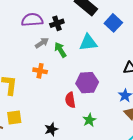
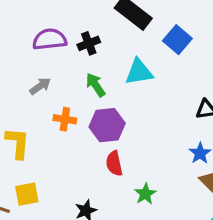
gray arrow: (42, 43) -> (40, 86), moved
purple hexagon: (87, 83) -> (107, 125), moved

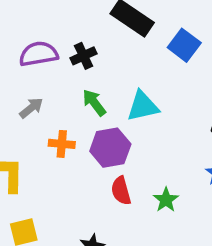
cyan triangle: (139, 72) -> (143, 106), moved
green star: (145, 194) -> (166, 200), moved

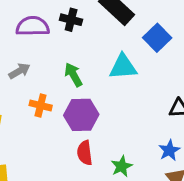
black cross: (83, 56) -> (71, 20), moved, turned 30
cyan triangle: (143, 106) -> (123, 67), moved

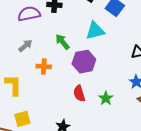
purple hexagon: (81, 115) -> (84, 62), moved

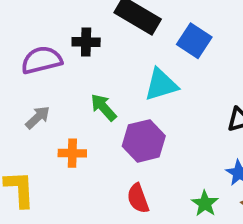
green star: (106, 98) -> (205, 204), moved

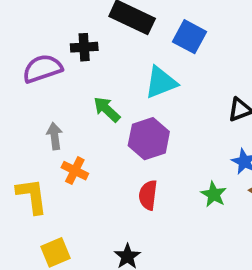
gray arrow: (38, 117) -> (55, 136), moved, turned -50
orange cross: (72, 153) -> (75, 171), moved, turned 30
red semicircle: (138, 198) -> (148, 195), turned 32

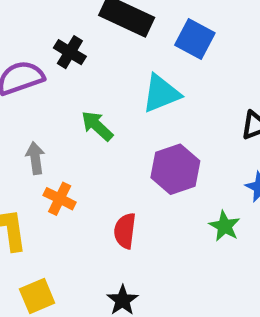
black cross: (84, 47) -> (70, 52), turned 35
purple hexagon: (149, 139) -> (175, 169), moved
red semicircle: (148, 195) -> (125, 231), moved

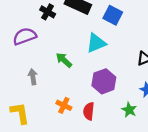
black cross: (70, 52) -> (48, 12), moved
orange cross: (60, 199) -> (64, 105), moved
red semicircle: (125, 231) -> (89, 111), moved

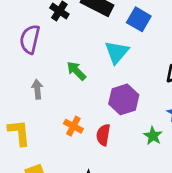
purple semicircle: (25, 36) -> (30, 39), turned -60
cyan triangle: (96, 43) -> (117, 52), turned -30

